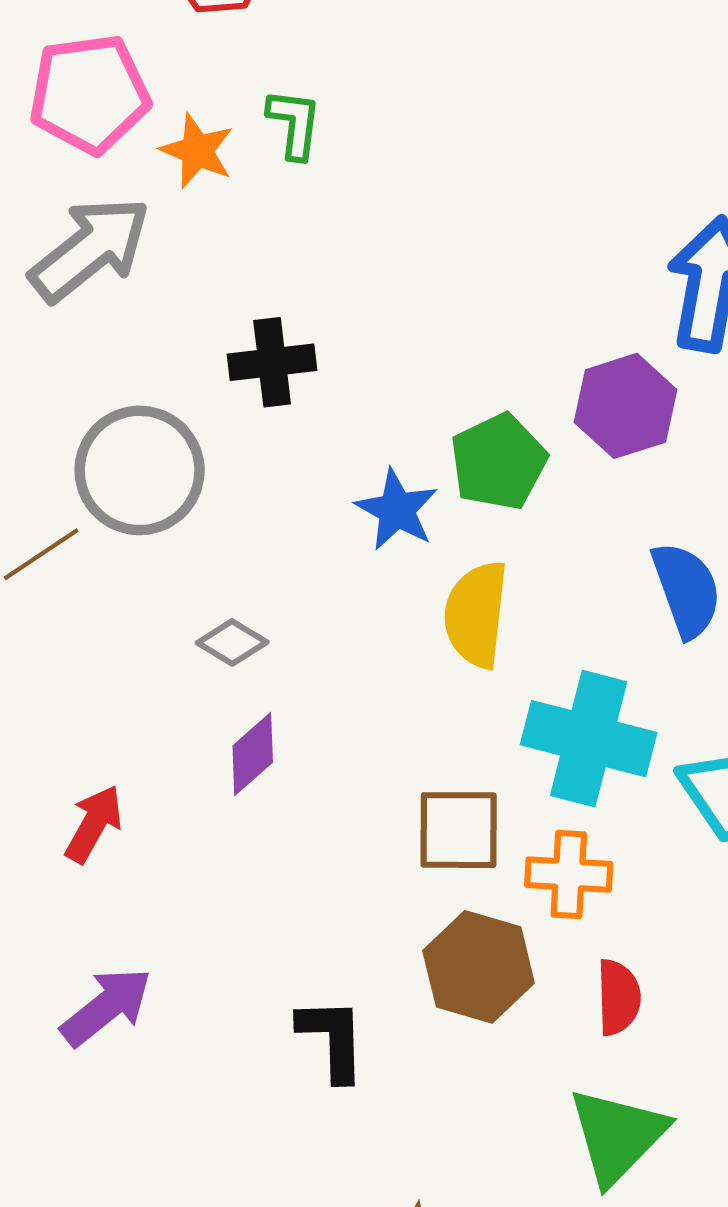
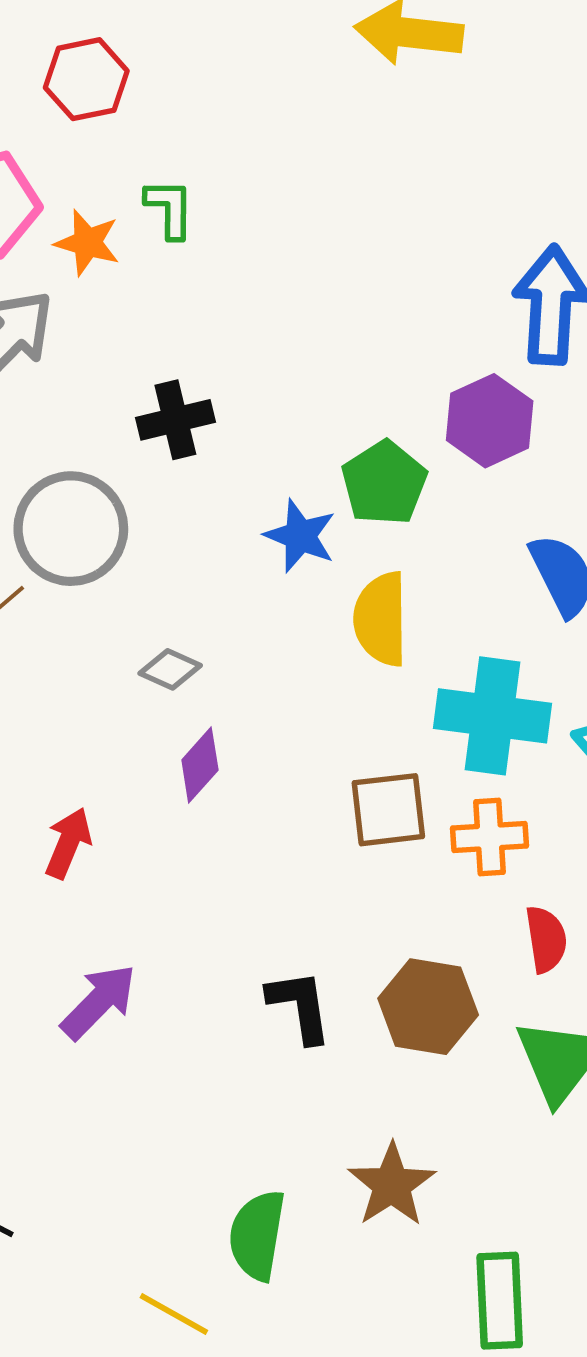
brown hexagon: (479, 967) -> (428, 1007), moved

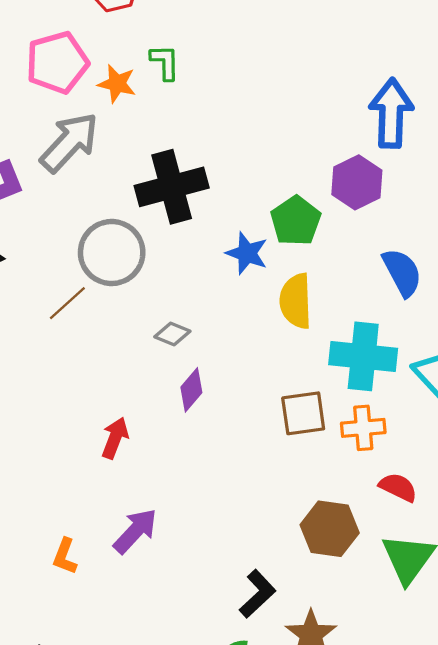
black cross: (175, 420) -> (172, 187), size x1.6
red semicircle: (546, 939) -> (398, 487), turned -54
black L-shape: (300, 1006) -> (257, 594), moved, turned 57

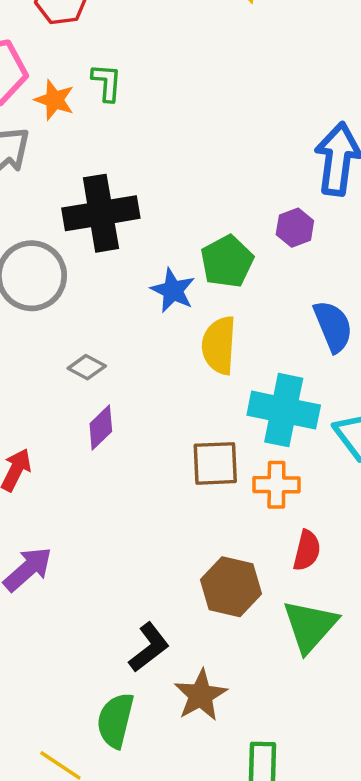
purple hexagon: (357, 182) -> (295, 228), size x0.7
red semicircle: (398, 487) -> (307, 550), turned 72

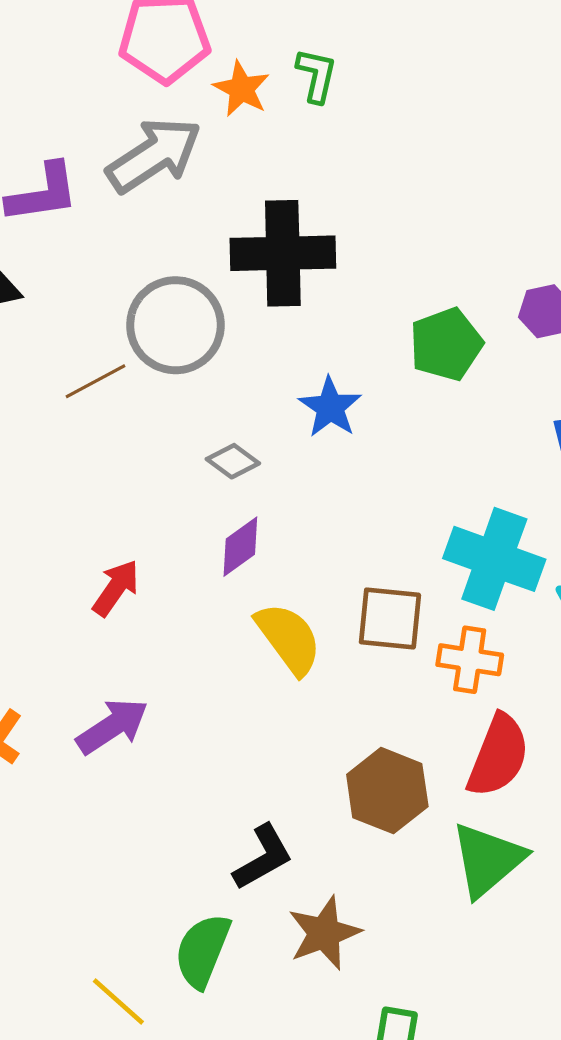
blue star: (173, 290) -> (330, 407), moved
yellow semicircle: (219, 345) -> (289, 638), moved, turned 132
red semicircle: (307, 550) -> (498, 756), size x1.5

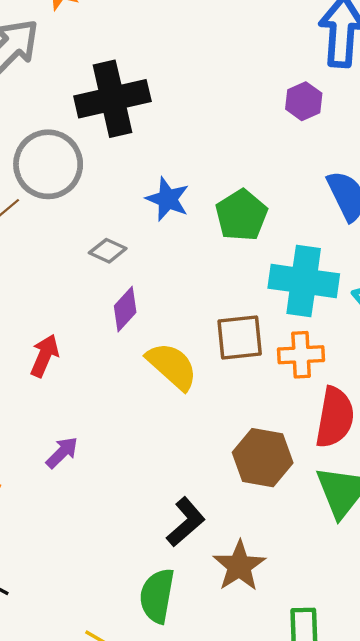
green pentagon: (446, 344) -> (241, 215), moved
purple arrow: (112, 726) -> (62, 453), size x0.7

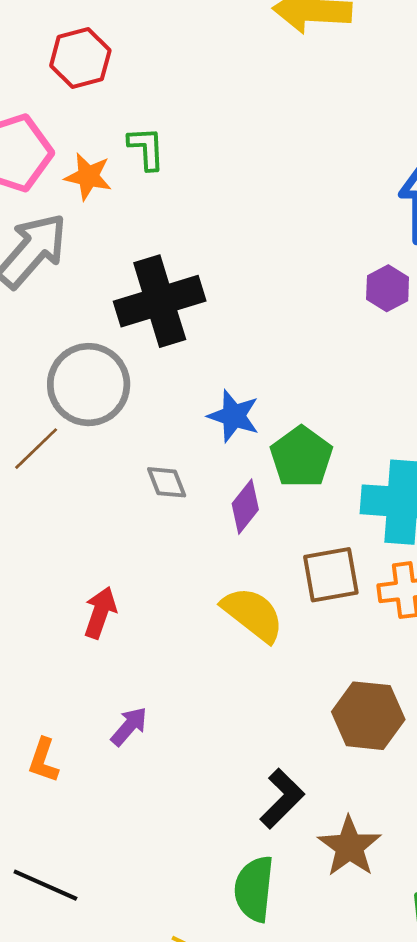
green pentagon: (241, 215) -> (301, 457), moved
gray diamond: (108, 251) -> (167, 482), turned 48
purple diamond: (125, 309) -> (245, 507), moved

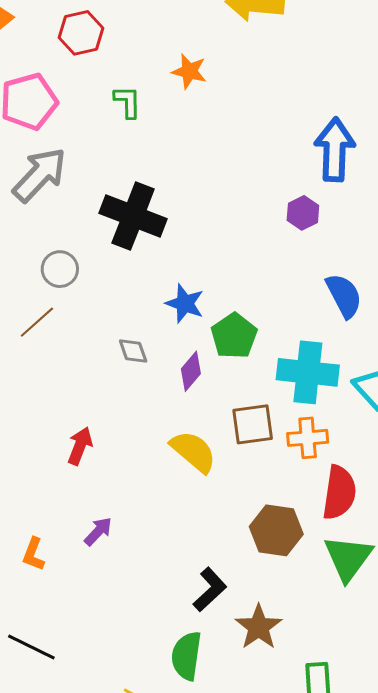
orange star: (88, 176) -> (189, 71), moved
black cross: (160, 301) -> (133, 216), turned 36
gray circle: (89, 385) -> (60, 269), moved, size x0.6

